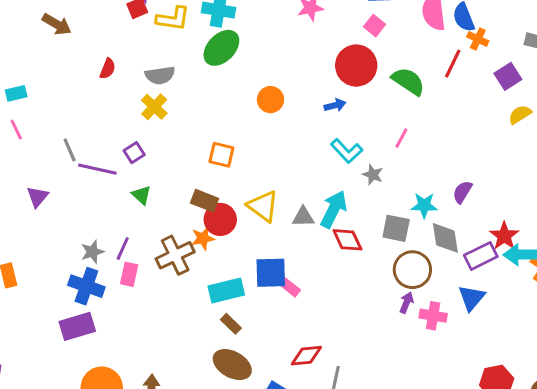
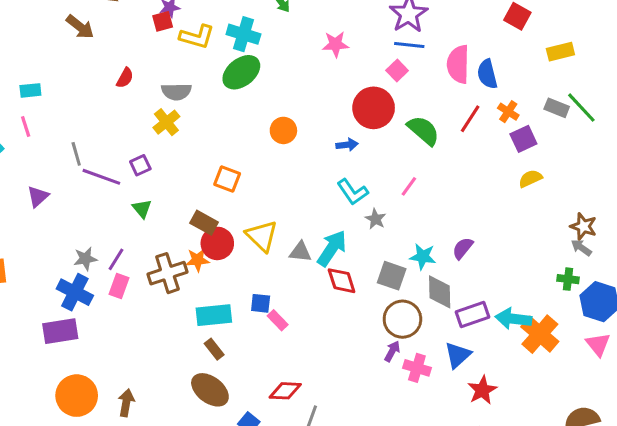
orange cross: (478, 39) -> (508, 112), moved
red star: (504, 236) -> (482, 390), moved
blue square: (271, 273) -> (261, 303), size x0.6

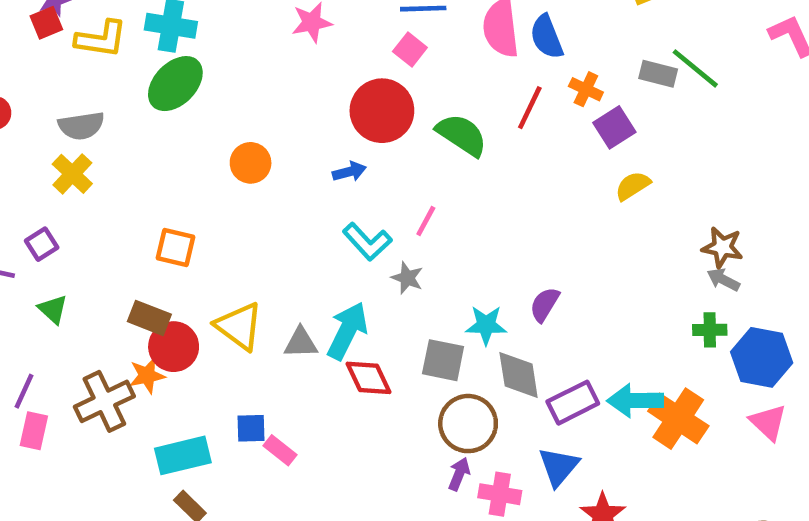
pink line: (409, 186) -> (426, 221), moved

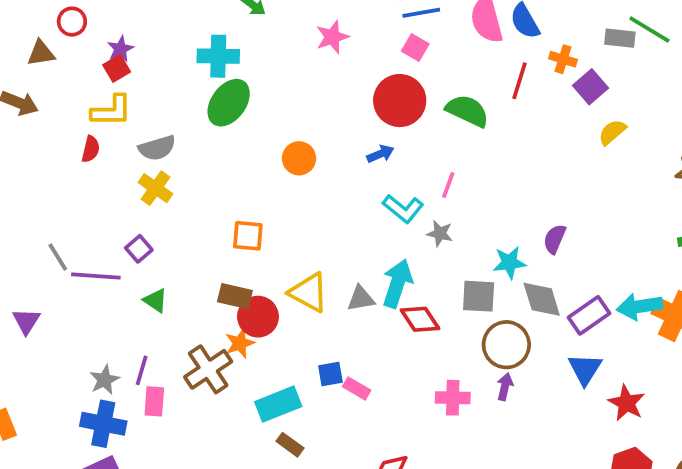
yellow L-shape: (101, 39) -> (111, 111), moved
pink cross: (500, 494) -> (453, 398), moved

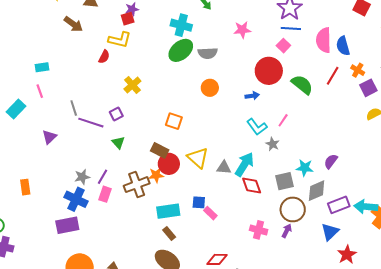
gray semicircle: (157, 148) -> (208, 53), moved
gray square: (479, 296) -> (285, 181), turned -30
gray diamond: (542, 299) -> (317, 191), turned 70

